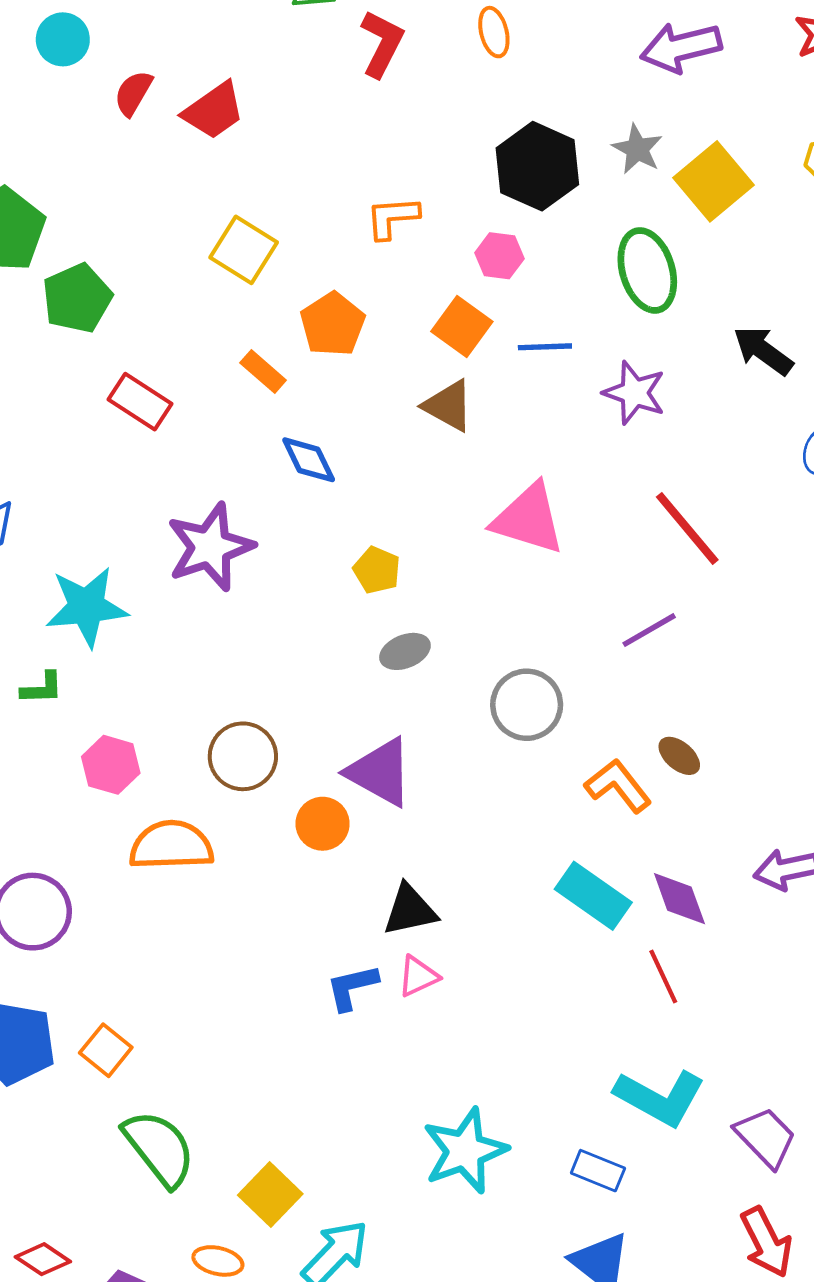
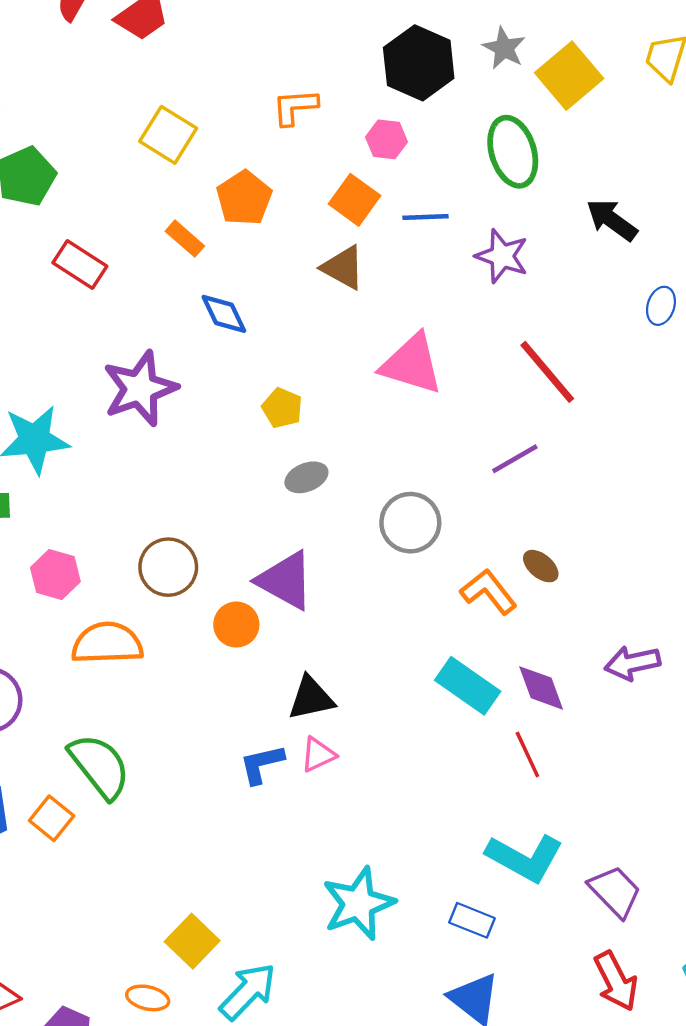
green semicircle: (159, 1148) -> (100, 766), moved

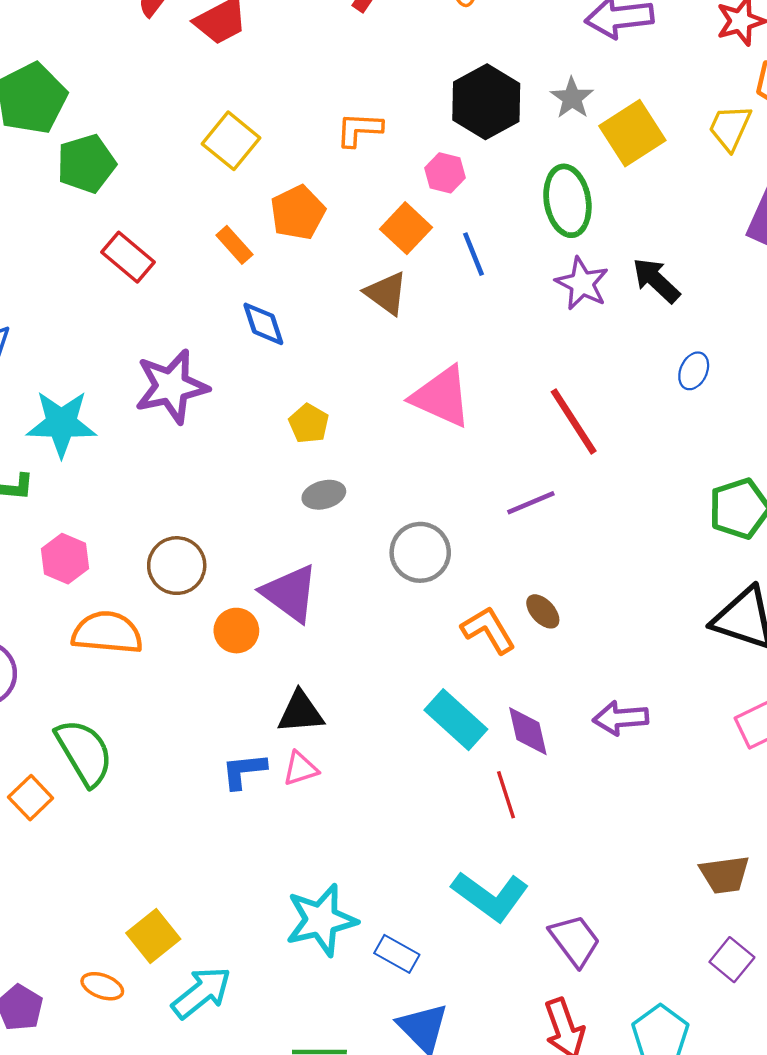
blue line: (426, 217) -> (474, 254), turned 63
purple star: (502, 256) -> (582, 283), moved
blue rectangle: (472, 920) -> (397, 954), moved

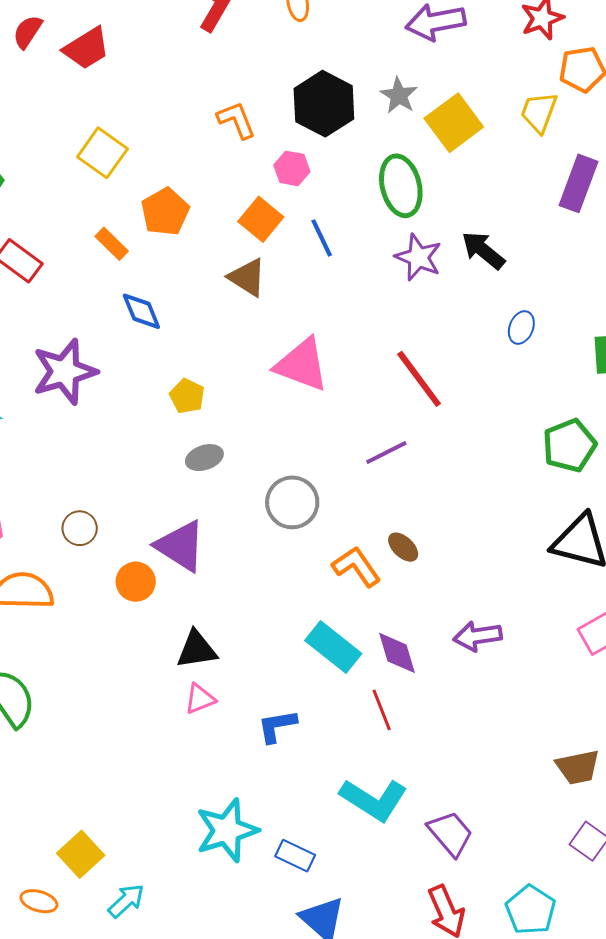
orange L-shape: (359, 129) -> (236, 120), moved, turned 69
brown circle: (177, 566) -> (80, 528), size x0.7
blue L-shape: (244, 771) -> (277, 726), moved
cyan arrow: (201, 992) -> (126, 901), size x0.7

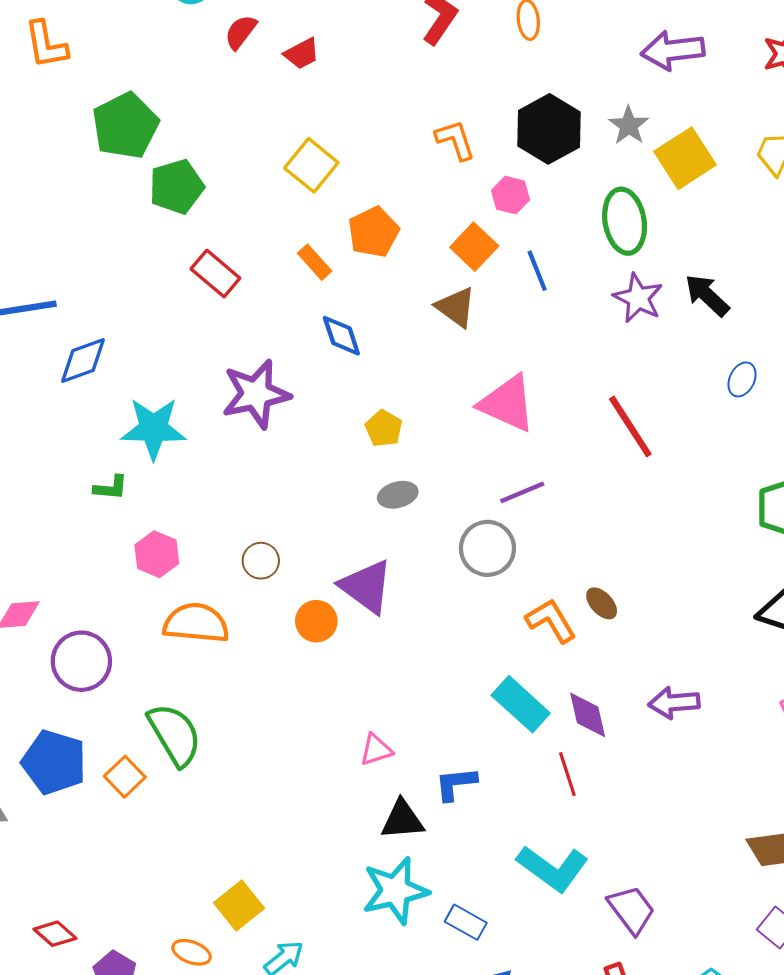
red trapezoid: (86, 48) -> (302, 54), size x0.7
purple line: (386, 453) -> (522, 492), moved
black triangle: (197, 650) -> (402, 820), moved

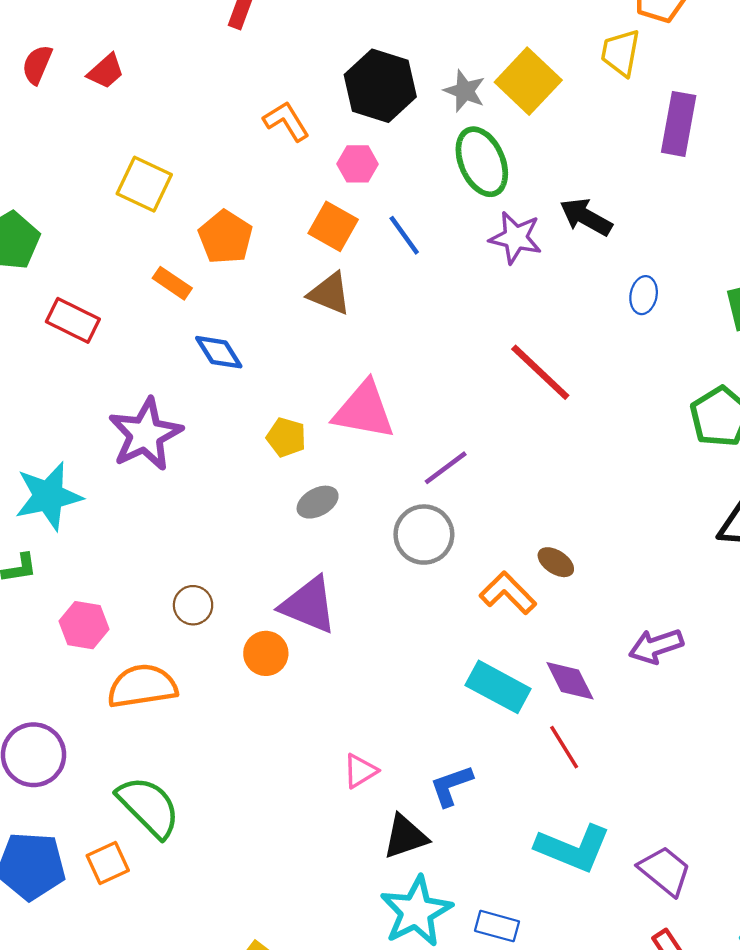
gray star: (629, 125) -> (465, 91), moved
pink triangle: (507, 403) -> (364, 410), moved
orange square: (125, 777) -> (108, 863), turned 33

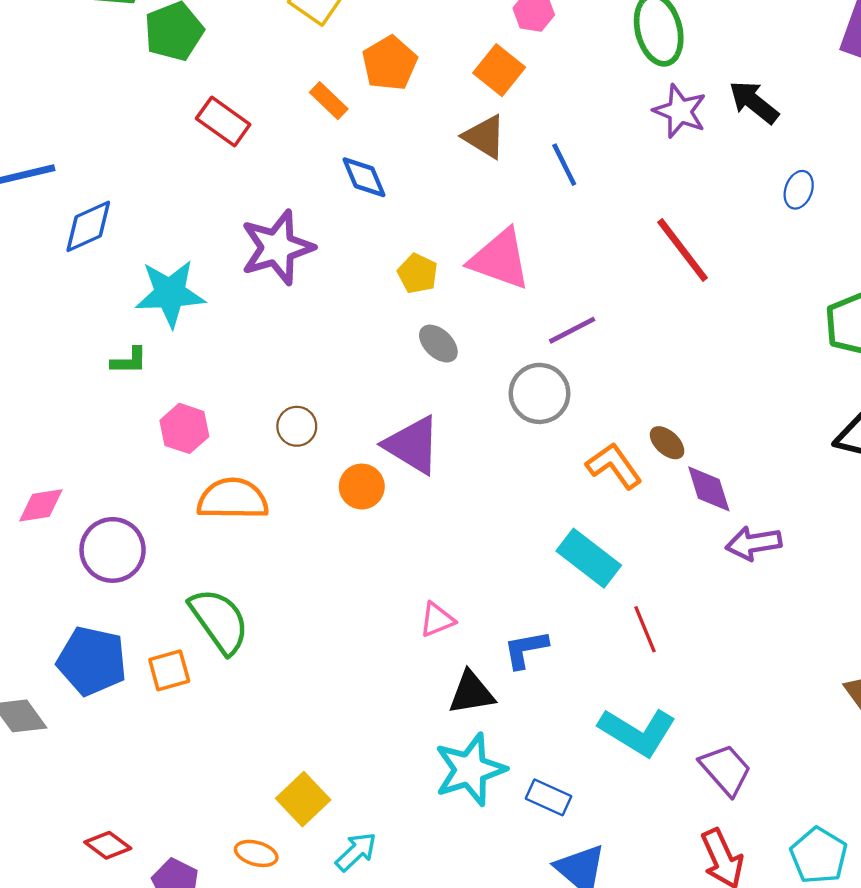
blue line: (404, 235) -> (564, 165), moved
gray ellipse: (318, 502) -> (438, 344), turned 63
purple diamond: (570, 681) -> (709, 489), moved

